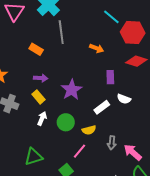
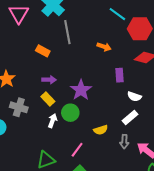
white rectangle: (102, 107) -> (130, 118), moved
green circle: (66, 122) -> (70, 113), moved
pink line: (79, 151) -> (77, 150), moved

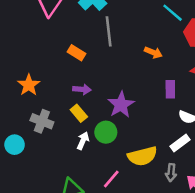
yellow semicircle: (101, 130) -> (142, 156), size x1.6

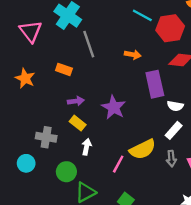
orange star: (29, 85) -> (25, 78), moved
purple rectangle: (170, 89) -> (155, 84), size x1.6
green circle: (106, 132) -> (66, 172), moved
pink line: (111, 179) -> (118, 164), moved

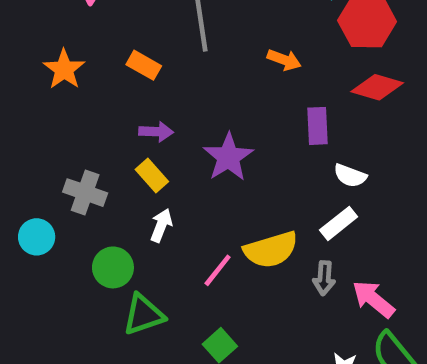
purple rectangle: (155, 84) -> (318, 126), size x0.7

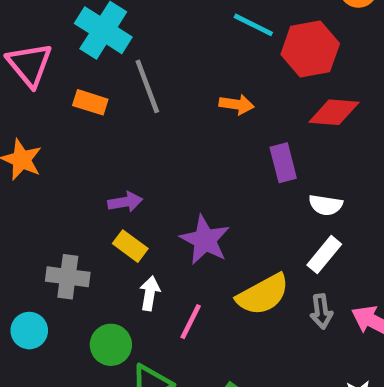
orange rectangle: (144, 65) -> (90, 102), moved
purple star: (228, 157) -> (205, 240), moved
pink line: (218, 270) -> (191, 322), moved

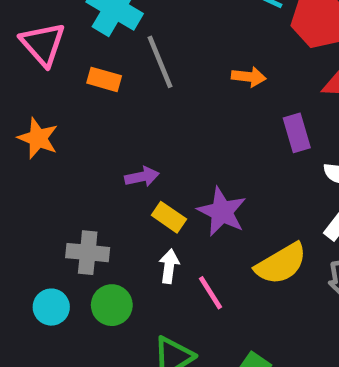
yellow rectangle: (130, 246) -> (169, 217), moved
pink line: (191, 322) -> (211, 293), turned -57
green circle: (111, 345) -> (112, 305), moved

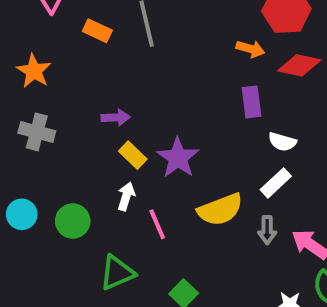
orange arrow: (249, 77) -> (250, 49), moved
gray cross: (88, 253) -> (37, 132), moved

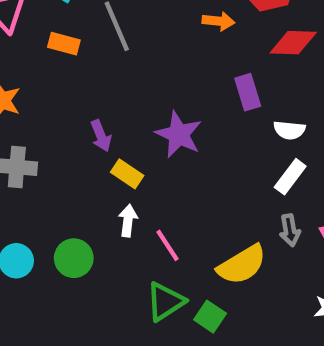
orange arrow: (250, 49) -> (218, 21), moved
purple arrow: (116, 118) -> (101, 136), turned 80
purple star: (178, 158) -> (179, 134), moved
yellow semicircle: (220, 210) -> (242, 265), moved
green triangle: (117, 273) -> (165, 301), moved

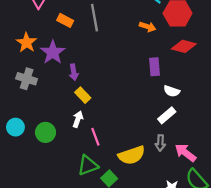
purple star: (179, 134) -> (53, 52), moved

